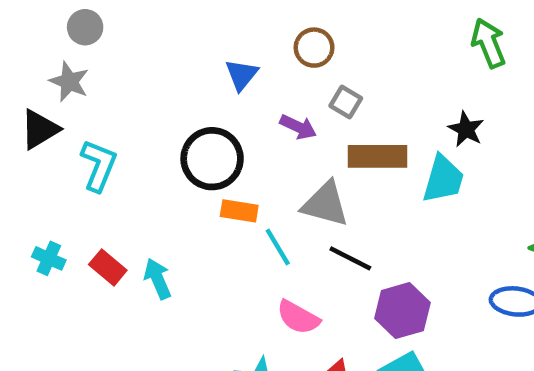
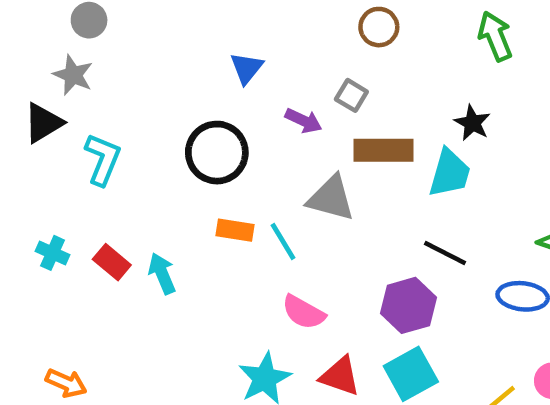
brown circle: (314, 48) -> (379, 27), moved
orange rectangle: (239, 211) -> (235, 230), moved
black line: (350, 258) -> (445, 253), moved

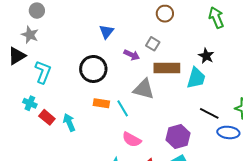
cyan cross: (52, 253) -> (30, 103), moved
black line: (445, 253) -> (209, 113), moved

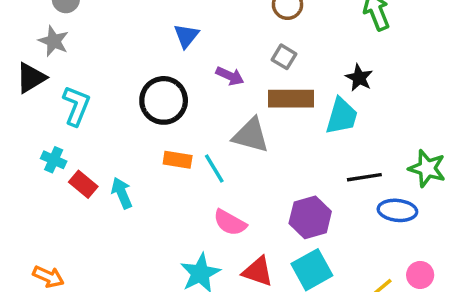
gray square: (153, 44) -> (284, 57), moved
black line: (209, 113) -> (364, 177), turned -36

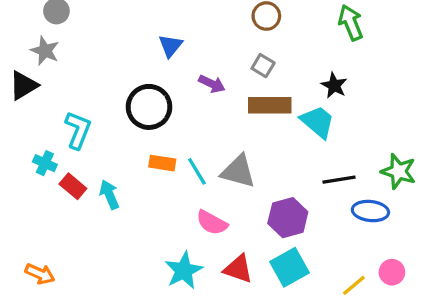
cyan L-shape: (76, 106) -> (78, 130), moved
cyan trapezoid: (342, 116) -> (318, 122), turned -66
gray triangle: (251, 135) -> (238, 171), moved

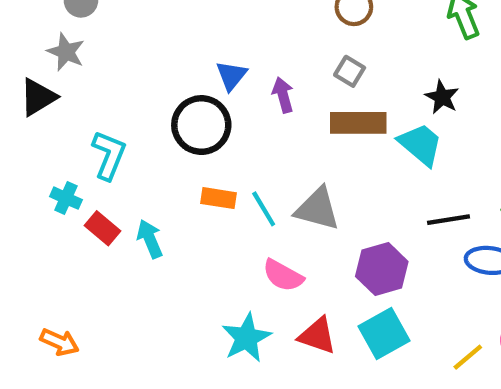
blue triangle: (170, 46) -> (231, 76), moved
purple arrow: (212, 84) -> (283, 95), turned -130

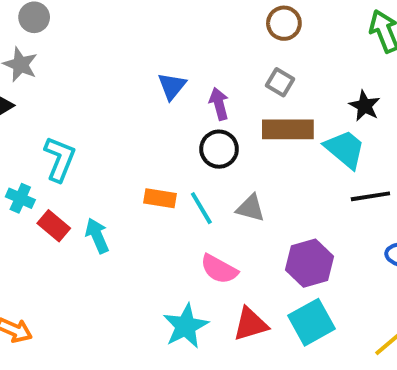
black circle: (201, 125) -> (219, 149), moved, size x0.7
gray triangle: (317, 209) -> (250, 208), size x0.7
black line: (448, 220) -> (370, 196), moved
red triangle: (317, 336) -> (250, 324), turned -36

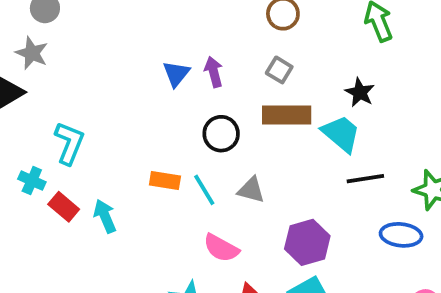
purple arrow: (219, 104) -> (214, 72), moved

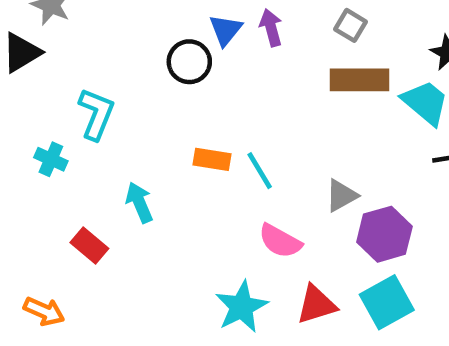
black circle: (221, 134) -> (189, 62), moved
gray triangle: (251, 190) -> (341, 196), moved, turned -44
red rectangle: (64, 207) -> (89, 246), moved

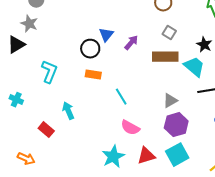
gray square: (350, 25) -> (169, 33), moved
purple arrow: (271, 28) -> (131, 43), moved, turned 56
cyan cross: (51, 159) -> (16, 100), moved
orange rectangle: (212, 159) -> (93, 75), moved
gray triangle: (341, 196) -> (170, 101), moved

